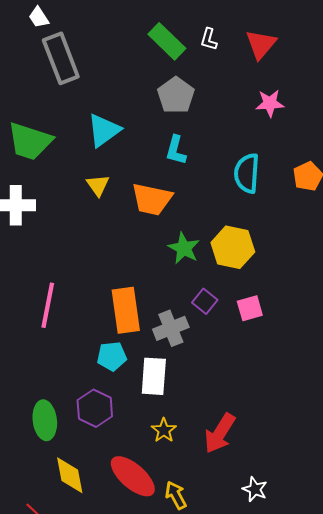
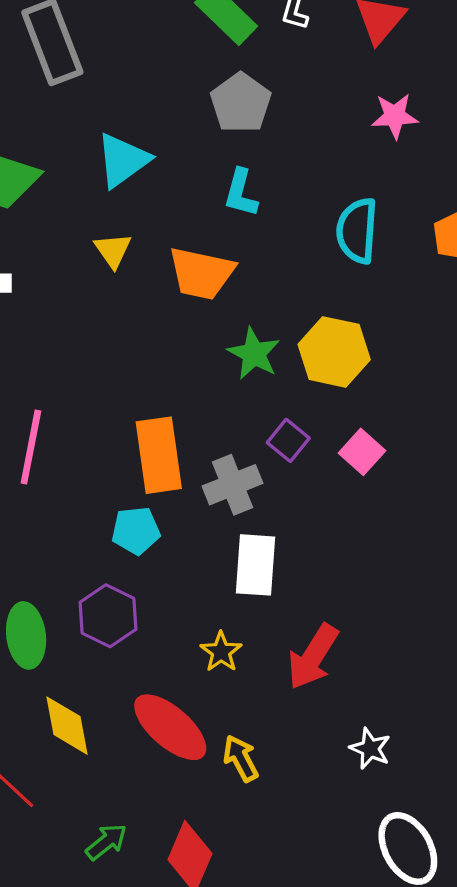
pink square: (250, 308) -> (362, 452), turned -32
white rectangle: (154, 376) -> (255, 565), moved

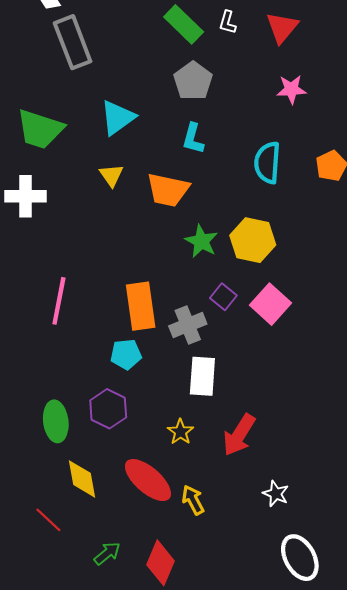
pink square: (362, 452) -> (271, 304), size x1.4

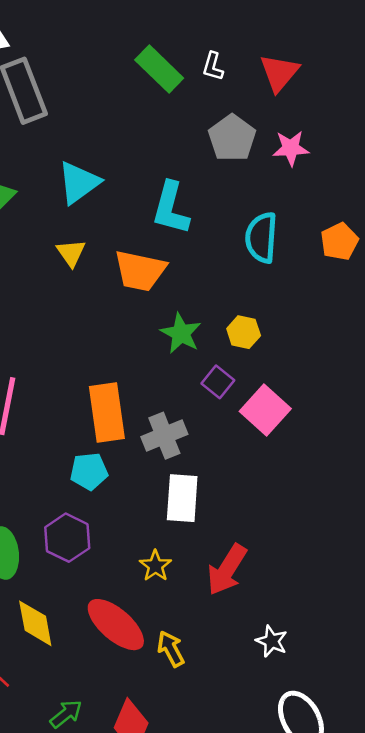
gray pentagon: (193, 81) -> (232, 138), moved
cyan L-shape: (193, 139) -> (171, 208), size x1.4
yellow hexagon: (253, 240) -> (244, 332), size x0.6
purple square: (223, 297) -> (218, 382), moved

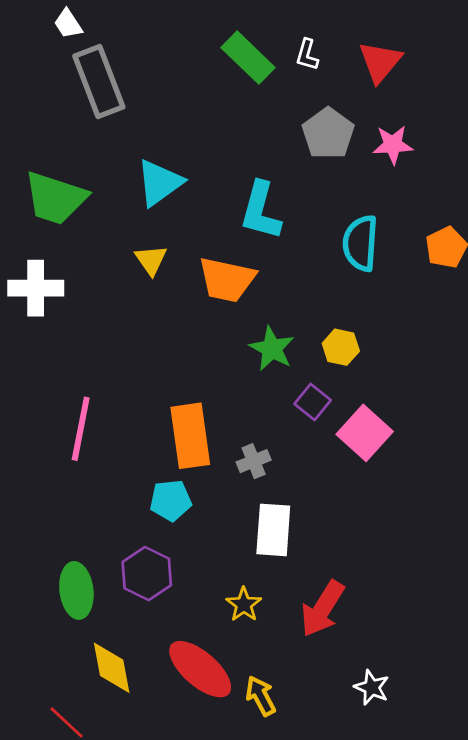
gray cross: (164, 436) -> (254, 461), size x0.7

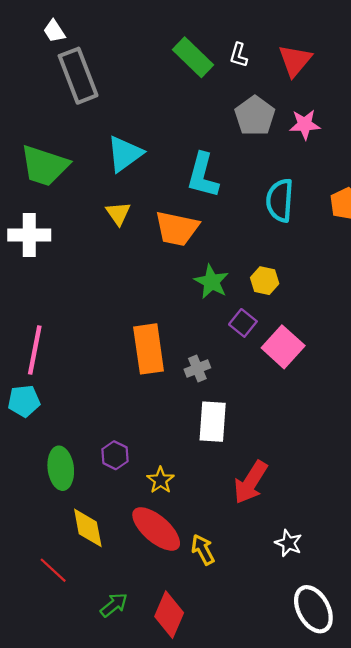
pink line: (81, 429) -> (35, 350), moved
cyan pentagon: (171, 500) -> (24, 401), moved
purple hexagon: (147, 574) -> (115, 455), size x0.7
yellow star: (244, 604) -> (161, 480), moved

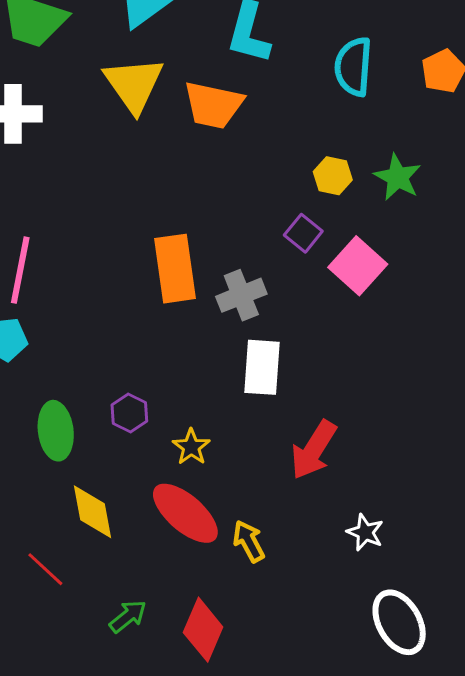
yellow triangle: (118, 213) -> (134, 84), size x1.8
green star: (211, 282) -> (398, 177), moved
gray cross: (197, 368) -> (241, 295), size x1.4

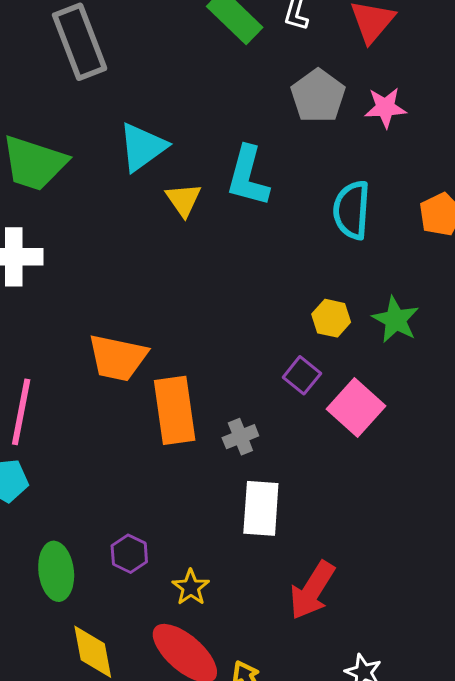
yellow triangle: (134, 84) -> (183, 200), moved, size x0.6
orange trapezoid: (213, 105) -> (118, 358), moved
gray cross: (241, 295) -> (240, 437), size x0.7

